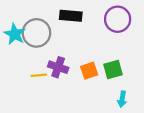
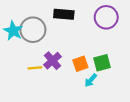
purple cross: (58, 67) -> (53, 61), turned 30
cyan arrow: (122, 99) -> (91, 80), moved, turned 32

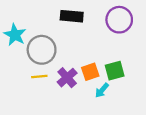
gray circle: (33, 30) -> (42, 50), moved
purple cross: (53, 61) -> (67, 78), moved

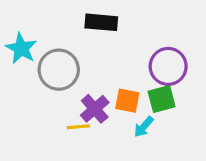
purple circle: (119, 20) -> (168, 66), moved
orange square: (90, 72) -> (127, 101), turned 30
yellow line: (39, 76) -> (78, 127), moved

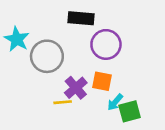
purple circle: (168, 66) -> (106, 44), moved
green square: (162, 99) -> (130, 111), moved

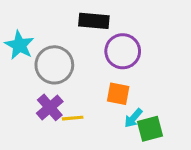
purple cross: (76, 88) -> (50, 107), moved

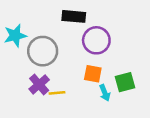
cyan star: (19, 45) -> (15, 36), turned 30
cyan arrow: (133, 118) -> (105, 93), turned -63
green square: (150, 129) -> (125, 82), moved

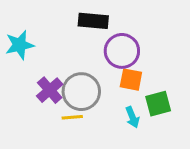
gray circle: (43, 51) -> (81, 92), moved
orange square: (93, 74) -> (131, 80), moved
purple cross: (39, 84) -> (50, 90), moved

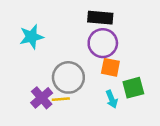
black rectangle: (93, 21) -> (100, 18), moved
cyan star: (20, 45) -> (31, 37), moved
purple cross: (50, 90) -> (42, 98), moved

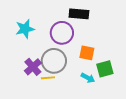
purple circle: (103, 43) -> (62, 33), moved
purple cross: (42, 98) -> (33, 67), moved
cyan arrow: (112, 99) -> (88, 78), turned -40

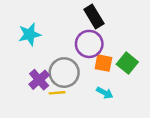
black rectangle: (79, 14) -> (94, 17), turned 54
purple circle: (62, 33) -> (89, 44), moved
green square: (105, 69) -> (127, 63), moved, turned -36

